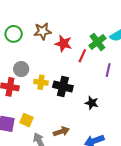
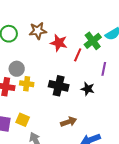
yellow cross: (41, 82) -> (27, 84), moved
black star: (92, 103) -> (88, 89), moved
brown arrow: (61, 132) -> (69, 122), moved

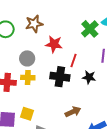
red star: (59, 43) -> (54, 44), moved
red line: (78, 55) -> (73, 60), moved
gray circle: (17, 69) -> (27, 58), moved

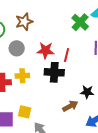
red star: (54, 44) -> (45, 50), moved
gray circle: (27, 58) -> (17, 48), moved
black star: (89, 77) -> (87, 92), moved

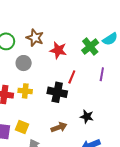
brown star: (24, 22) -> (35, 38), turned 30
red star: (45, 50) -> (58, 50), moved
brown arrow: (70, 106) -> (59, 127), moved

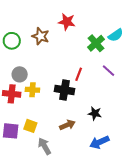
red star: (58, 50) -> (67, 22), moved
gray circle: (24, 63) -> (20, 74), moved
purple line: (102, 74) -> (109, 71), turned -56

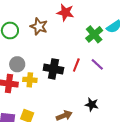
purple line: (109, 71) -> (97, 64), moved
black cross: (64, 90) -> (53, 69), moved

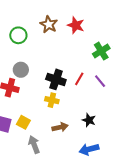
brown star: (39, 26) -> (49, 24), moved
yellow cross: (30, 80) -> (52, 100), moved

